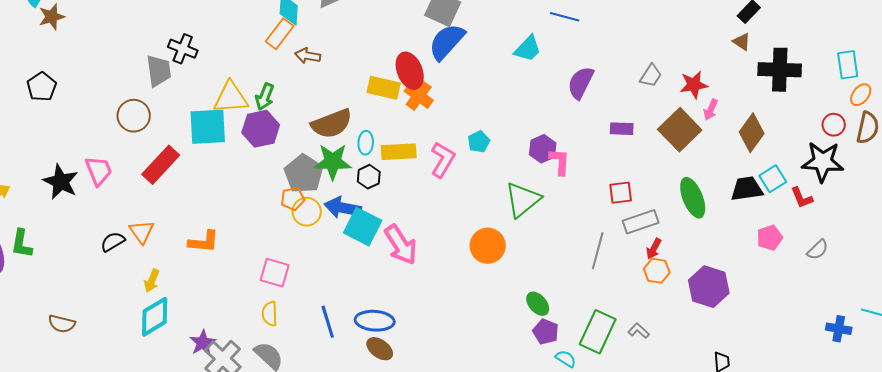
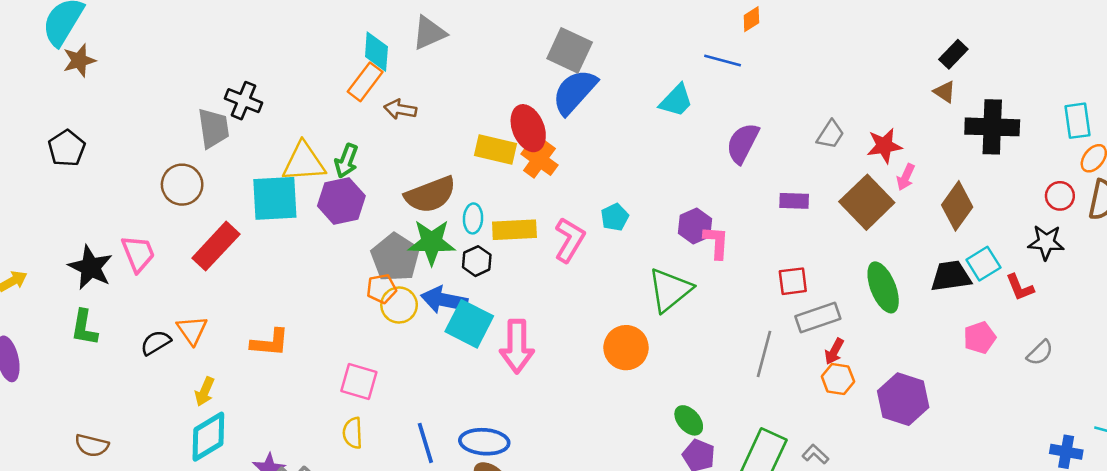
black star: (823, 162) -> (1046, 242), size x0.7
green L-shape: (22, 244) -> (84, 328), moved
pink arrow: (401, 245) -> (517, 346), turned 33

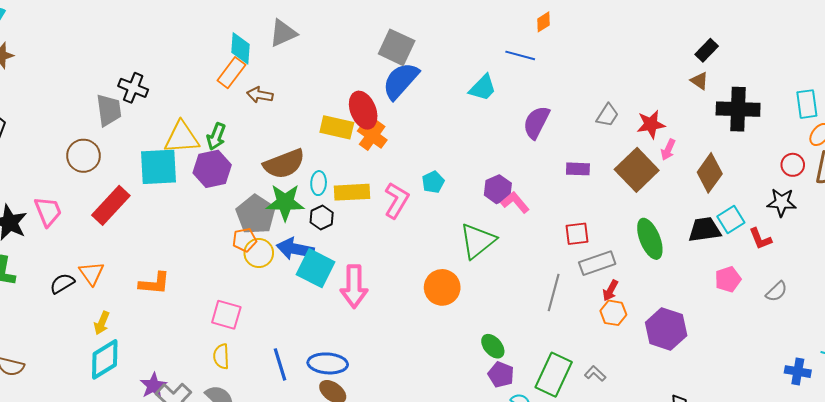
pink L-shape: (716, 242) -> (515, 202), turned -44

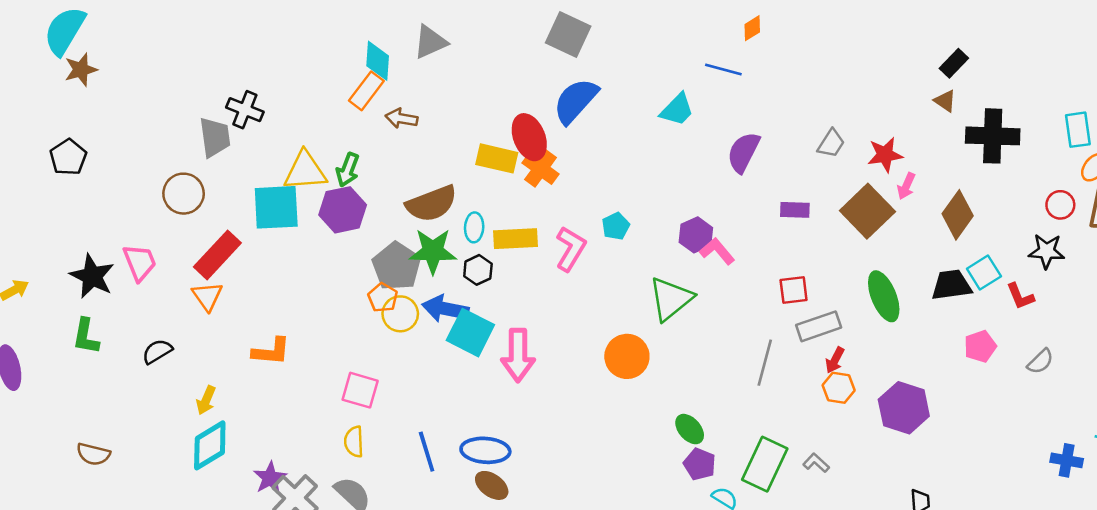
gray square: (397, 47) -> (568, 34), moved
orange pentagon: (245, 240) -> (383, 298), turned -30
orange triangle: (92, 273) -> (207, 296), moved

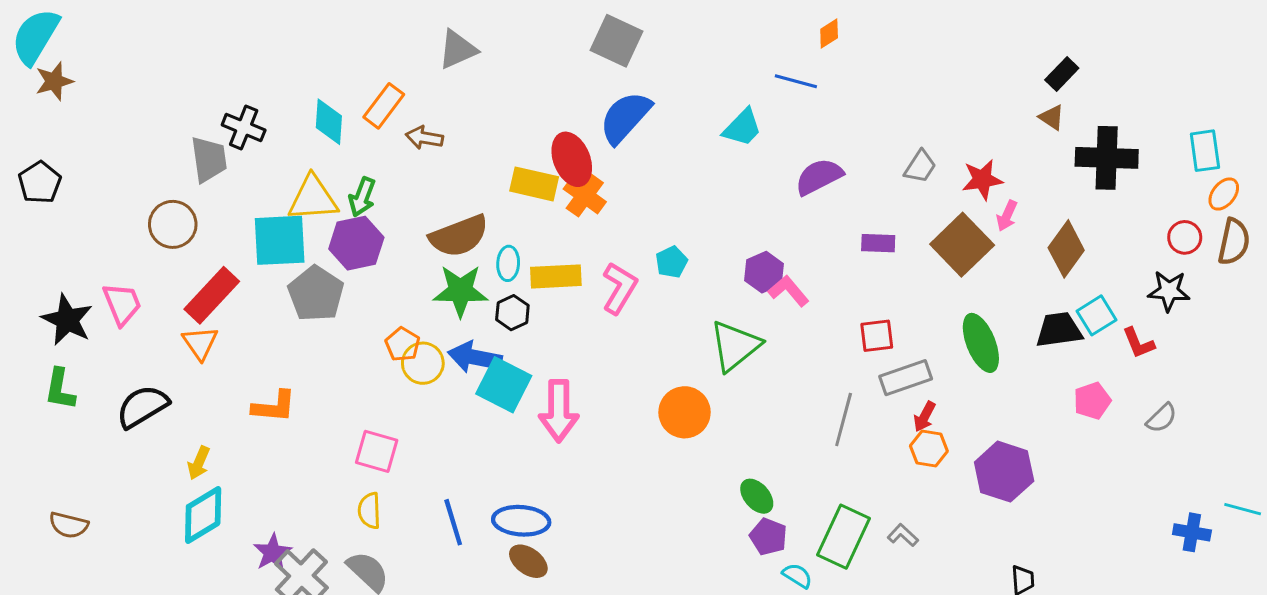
cyan diamond: (378, 61) -> (329, 122), moved
purple semicircle: (743, 152) -> (819, 177), turned 36
gray pentagon: (396, 266) -> (316, 294), moved
black semicircle: (157, 351) -> (142, 407), size x1.5

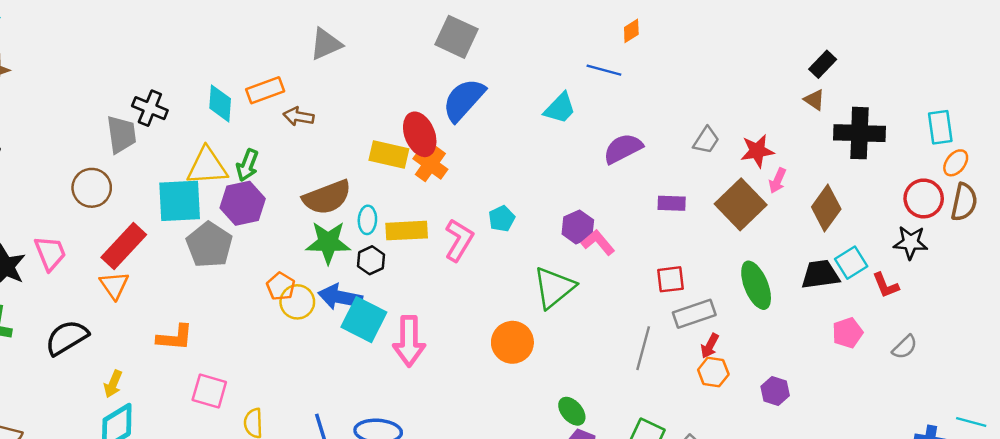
orange rectangle: (384, 106) -> (265, 90), turned 33
red circle: (1185, 237) -> (924, 198), size x1.4
pink square: (377, 451) -> (209, 391), moved
purple hexagon: (1004, 472) -> (775, 391), size x0.6

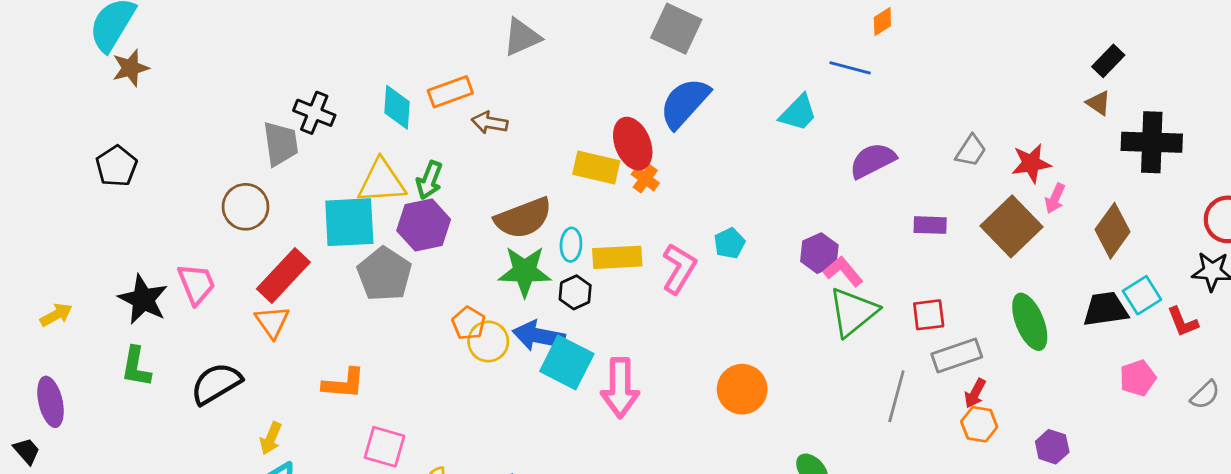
orange cross: (430, 164) -> (645, 179), size x0.7
green triangle: (554, 288) -> (853, 312), moved

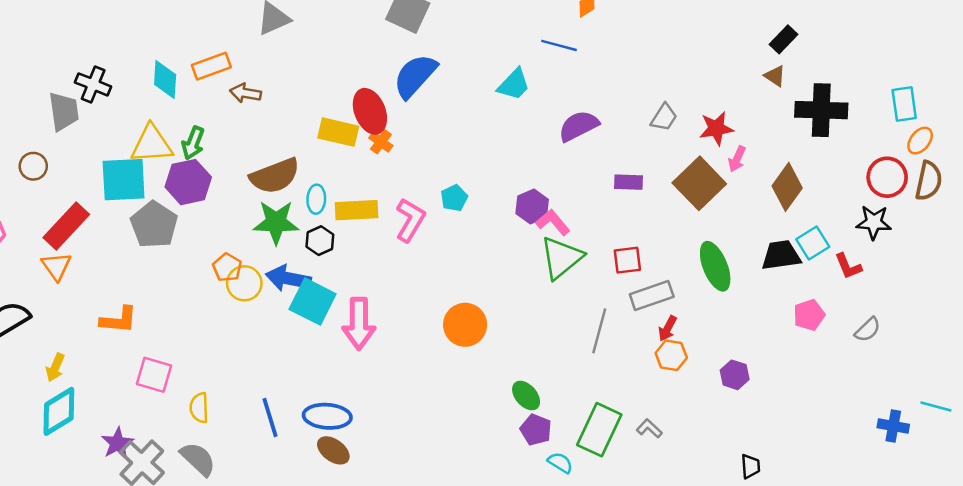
brown circle: (246, 207) -> (33, 166), size x0.7

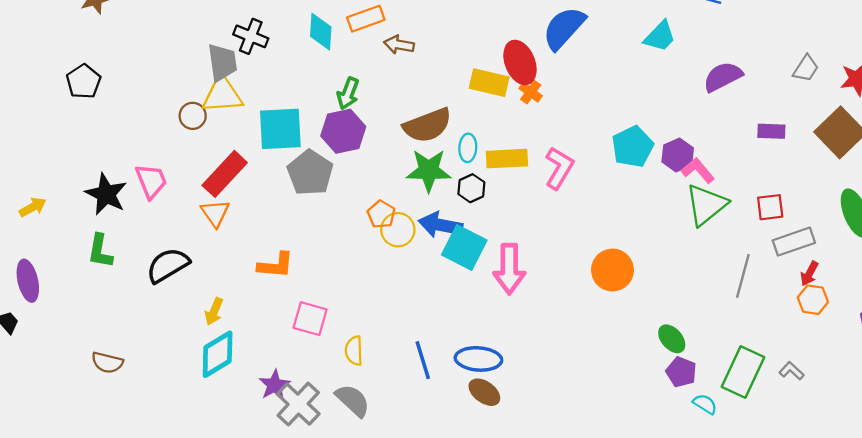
yellow triangle: (152, 144) -> (222, 95), moved
cyan pentagon: (454, 198) -> (633, 147), moved, size x1.6

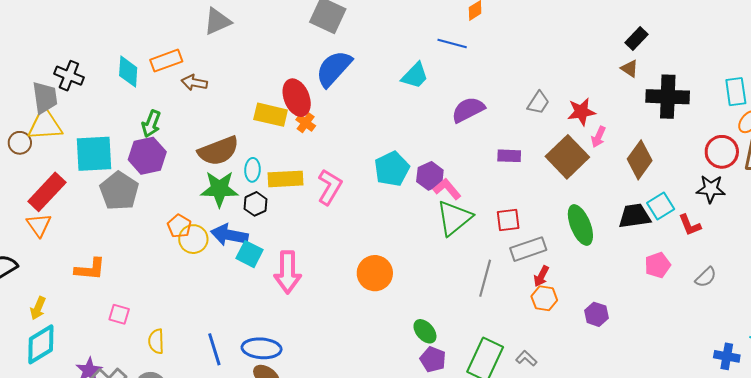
cyan square: (464, 247) -> (249, 254), size x0.7
pink square: (310, 319) -> (119, 314), size x0.7

